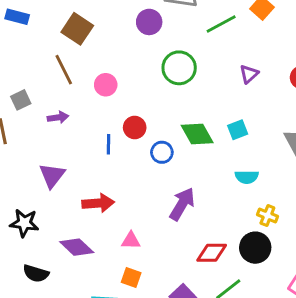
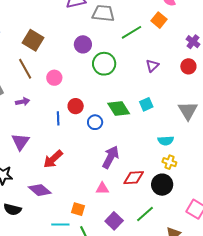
purple circle: (149, 22) -> (83, 44), moved
cyan semicircle: (247, 177) -> (166, 141), moved
red arrow: (98, 203) -> (53, 159), turned 145
pink triangle: (131, 241) -> (102, 188), moved
red diamond: (212, 253) -> (134, 178), moved

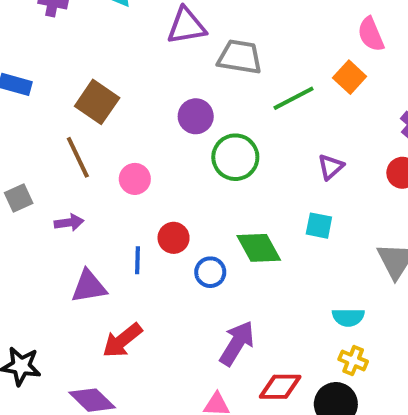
cyan square: (146, 104) -> (319, 226), moved, turned 32
purple triangle: (20, 142) -> (89, 286), moved, turned 42

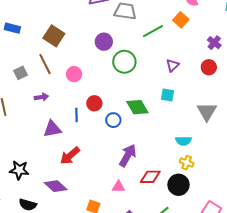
gray square: (19, 198) -> (20, 73), moved

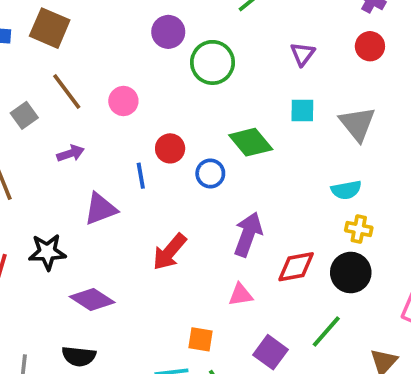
brown square: (54, 36) -> (50, 28), moved
gray triangle: (207, 112) -> (357, 124), moved
red arrow: (70, 156) -> (170, 252), moved
black star: (19, 170) -> (47, 252), moved
purple diamond: (56, 186) -> (92, 299), moved

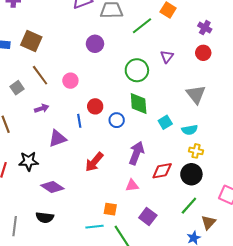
green circle: (212, 62) -> (137, 70), moved
cyan square: (302, 110) -> (165, 122), moved, turned -32
green diamond: (251, 142) -> (139, 104), turned 35
green line: (326, 332) -> (189, 206), moved

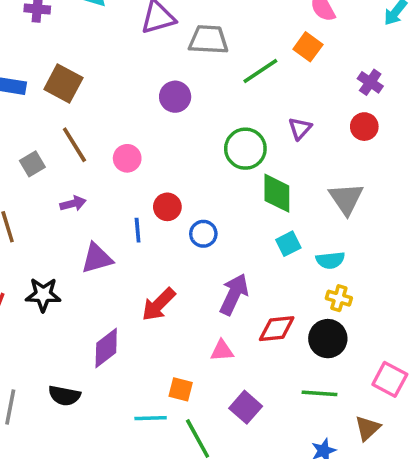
green diamond: (139, 104) -> (277, 193), moved
purple diamond: (52, 187) -> (106, 348), moved, turned -75
green line: (189, 206) -> (320, 393), turned 48
brown triangle: (209, 222) -> (368, 428), moved

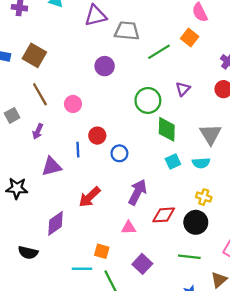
gray square: (32, 164) -> (12, 115), moved
purple arrow: (73, 204) -> (38, 131), turned 126
cyan semicircle: (330, 260) -> (201, 163), moved

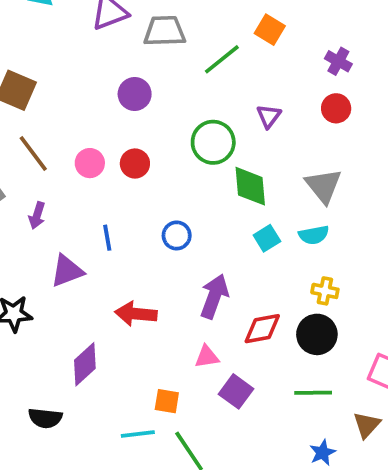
red circle: (97, 136) -> (135, 164), moved
red arrow: (90, 197) -> (136, 314), turned 55
purple square: (142, 264) -> (236, 391), moved

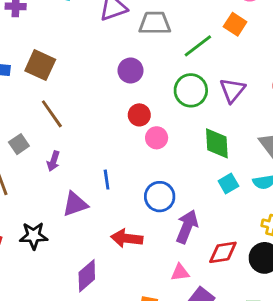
purple triangle: (269, 116) -> (232, 90), size x1.4
green circle: (213, 142) -> (191, 90), moved
pink circle: (90, 163) -> (157, 138), moved
red circle: (135, 164) -> (139, 115), moved
blue circle: (177, 235) -> (160, 197), moved, size x1.4

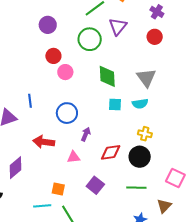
purple triangle: (232, 90) -> (118, 26), moved
cyan square: (228, 183) -> (115, 104), turned 32
purple arrow: (187, 227) -> (86, 134), size x0.6
pink triangle: (180, 273) -> (74, 157), moved

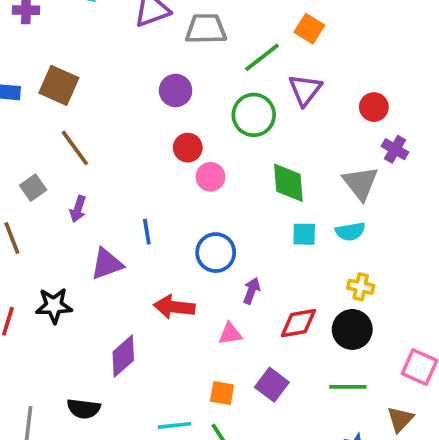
purple cross: (157, 12) -> (395, 149), moved
orange square: (58, 189) -> (222, 393), moved

